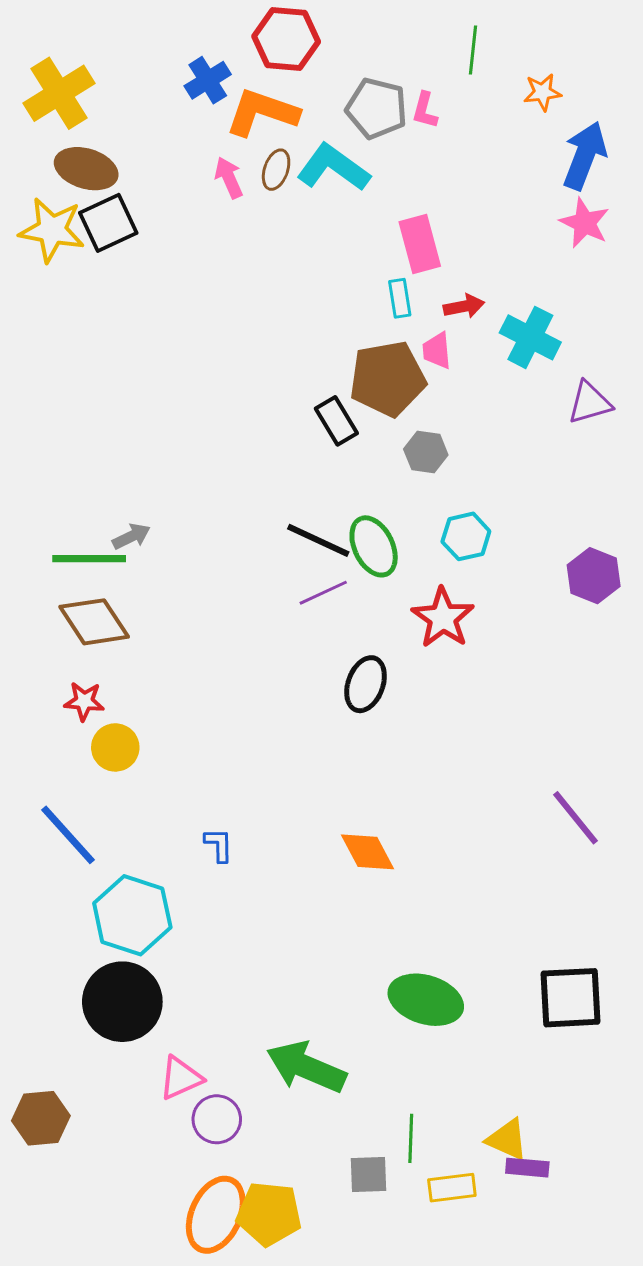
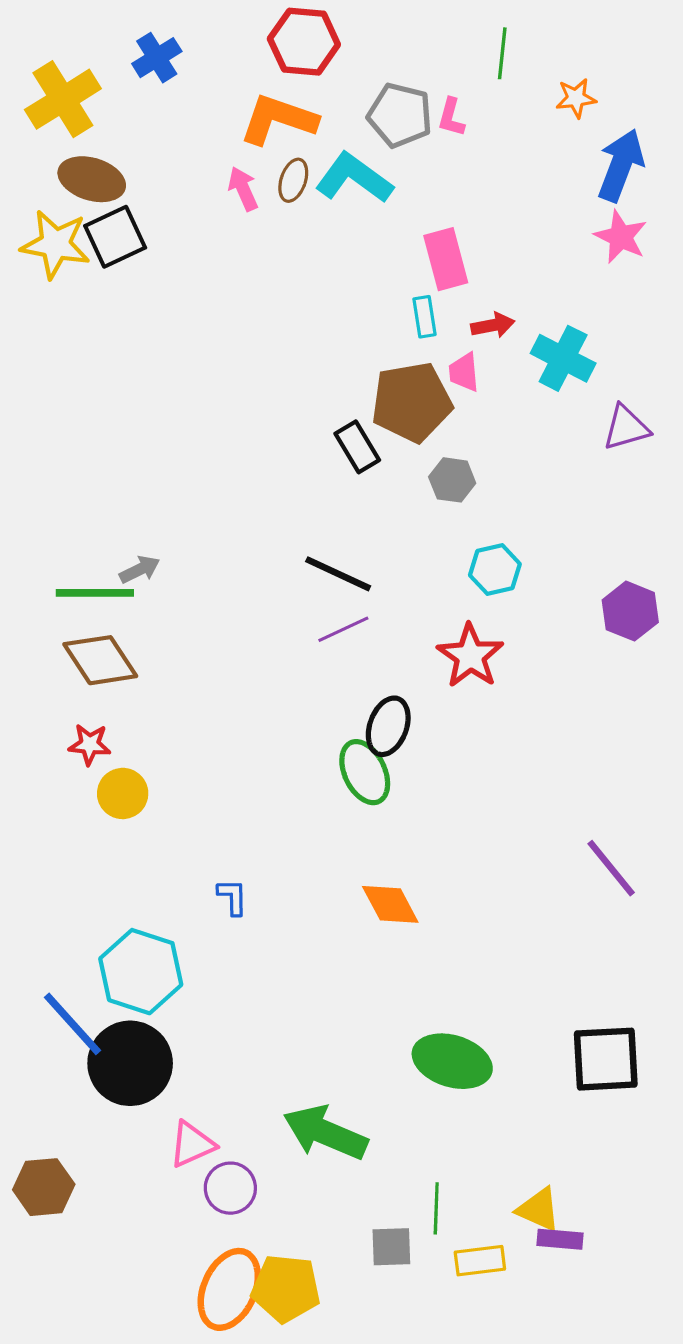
blue cross: (208, 80) -> (157, 58), moved
green ellipse: (374, 546) -> (365, 772), moved
blue line: (68, 835) -> (73, 1024), moved

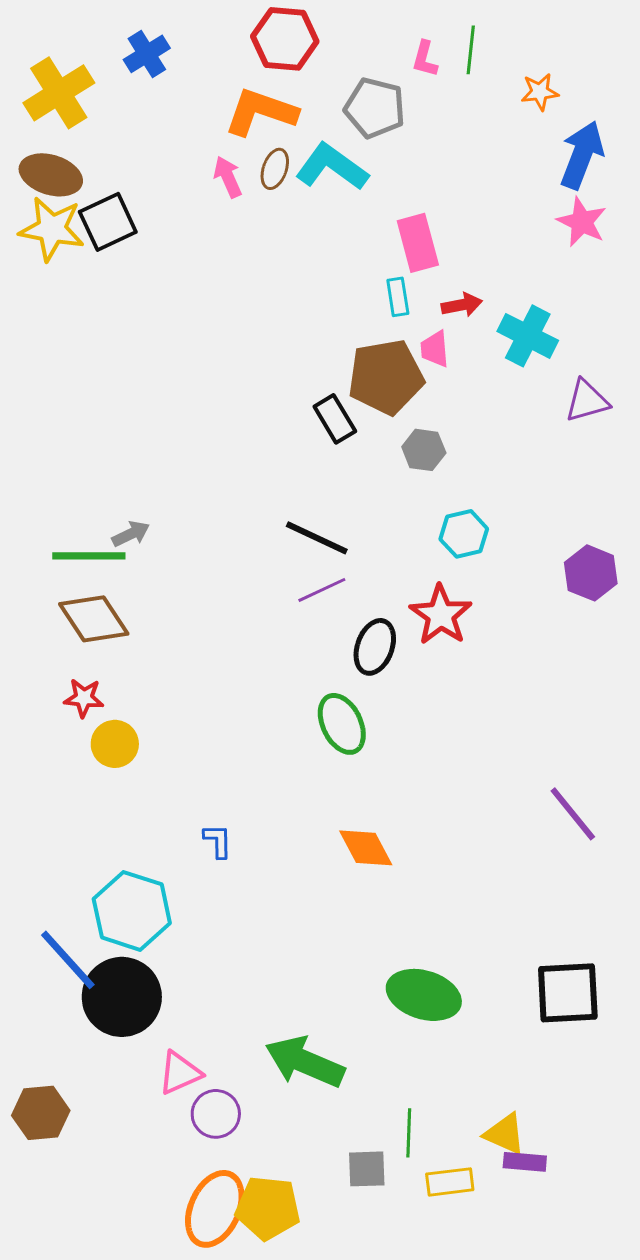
pink L-shape: (451, 117) -> (425, 59), moved
brown ellipse: (92, 179) -> (51, 175), moved
black ellipse: (388, 726) -> (375, 647), moved

